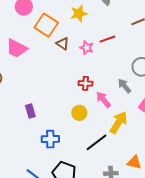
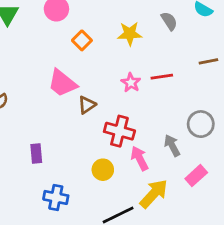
orange square: (46, 25) -> (82, 40), size x0.6
brown triangle: (63, 44) -> (87, 105), moved, turned 40
pink trapezoid: (17, 48) -> (62, 83), moved
red cross: (86, 83) -> (119, 131), size x1.5

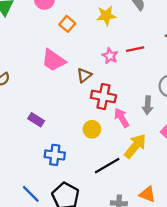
brown triangle: (87, 105) -> (84, 75), moved
gray arrow: (172, 145) -> (148, 105), turned -144
purple rectangle: (36, 154) -> (36, 120), turned -49

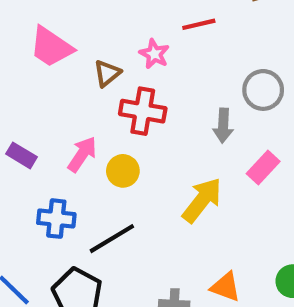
pink star: (110, 56) -> (154, 54), moved
pink arrow: (122, 118) -> (82, 154), moved, turned 66
black line: (107, 166) -> (112, 239), moved

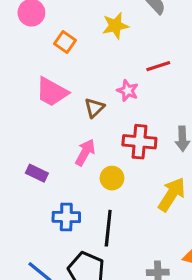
red cross: (143, 111) -> (139, 142), moved
pink arrow: (82, 154) -> (85, 152), moved
black line: (112, 239) -> (108, 228), turned -48

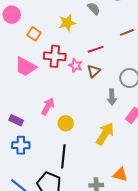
brown triangle: (94, 108) -> (94, 71), moved
red cross: (139, 142) -> (55, 56), moved
blue cross: (66, 217) -> (21, 145), moved

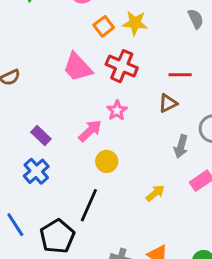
yellow star: (67, 23) -> (135, 23), moved
pink star: (76, 66) -> (117, 111), moved
yellow arrow: (105, 134) -> (155, 193), size x0.6
blue cross: (21, 145) -> (36, 171), turned 30

